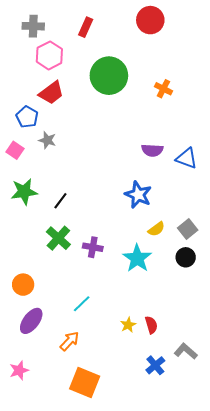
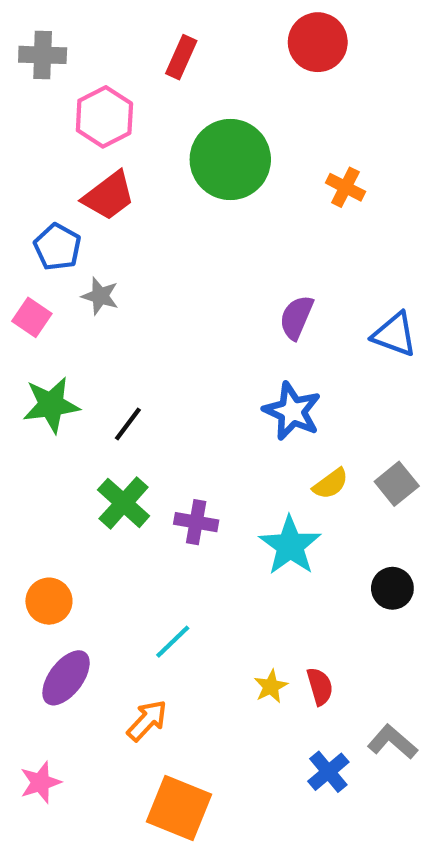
gray cross: (33, 26) -> (43, 55), moved
purple semicircle: (152, 150) -> (296, 317), moved, turned 110
black circle: (186, 257) -> (392, 588), moved

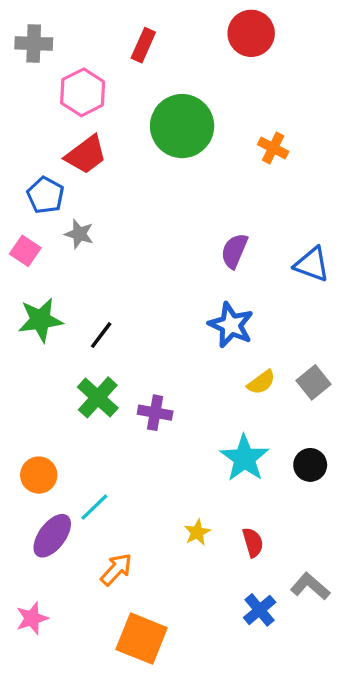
cyan star: (290, 546) -> (244, 458), moved
cyan line: (173, 642) -> (94, 507), moved
yellow star: (271, 686) -> (197, 532), moved

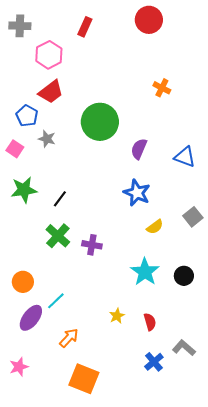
green circle: (182, 126) -> (100, 122), moved
gray square: (314, 382) -> (193, 217), moved

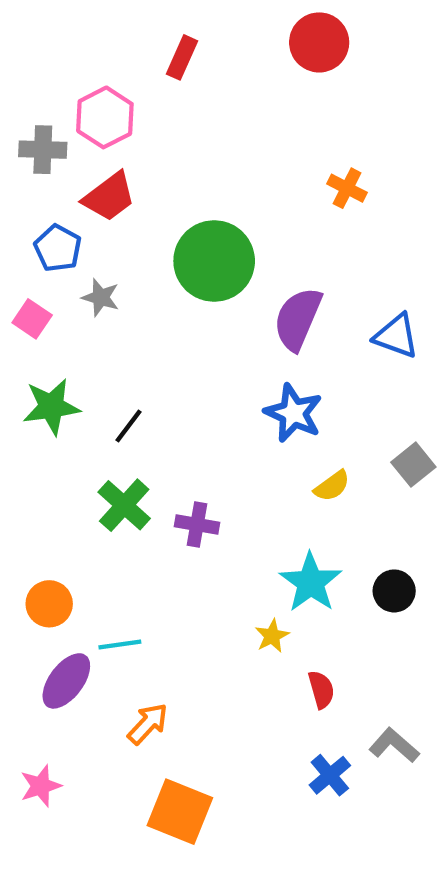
gray cross: (20, 26) -> (43, 150), moved
purple semicircle: (139, 149) -> (298, 319), size x1.4
cyan line: (56, 301) -> (120, 645), turned 36
yellow star: (117, 316) -> (272, 636), moved

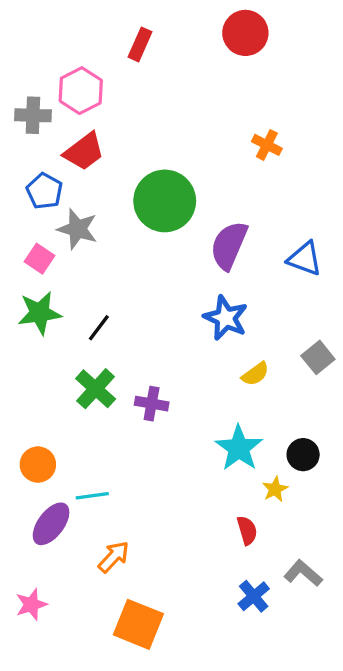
gray star: (101, 297) -> (77, 229), size x1.4
pink square: (32, 319) -> (40, 259), moved
yellow star: (272, 636) -> (275, 489), moved

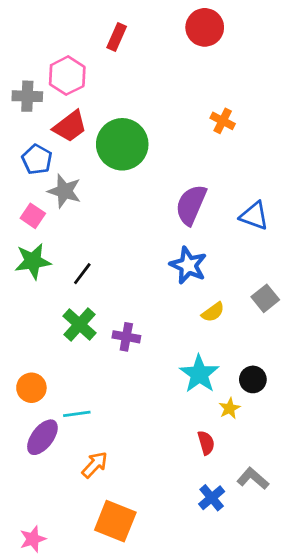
green circle: (165, 201) -> (122, 144), moved
pink star: (31, 605) -> (33, 539), moved

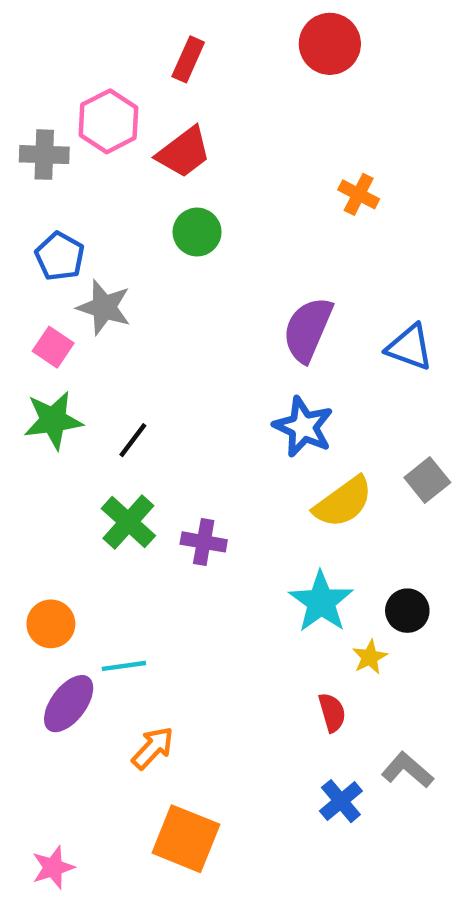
red trapezoid: (70, 126) -> (184, 152), moved
green circle: (122, 144) -> (197, 232), size x0.6
yellow semicircle: (213, 312) -> (343, 502), size x1.6

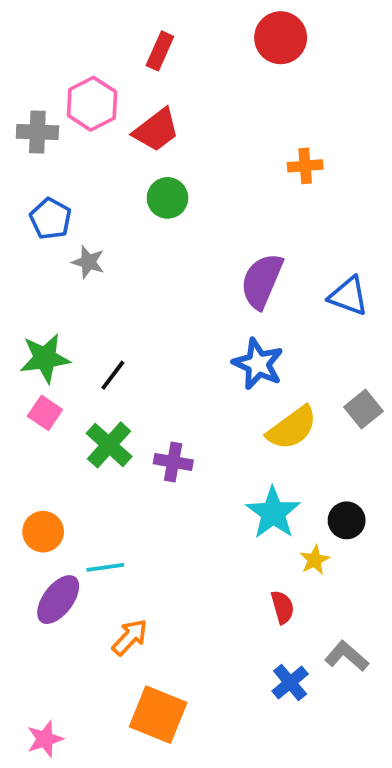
orange cross: (359, 194) -> (305, 166), turned -32
gray star: (104, 307) -> (88, 262), size x0.7
pink square: (53, 347) -> (45, 413), moved

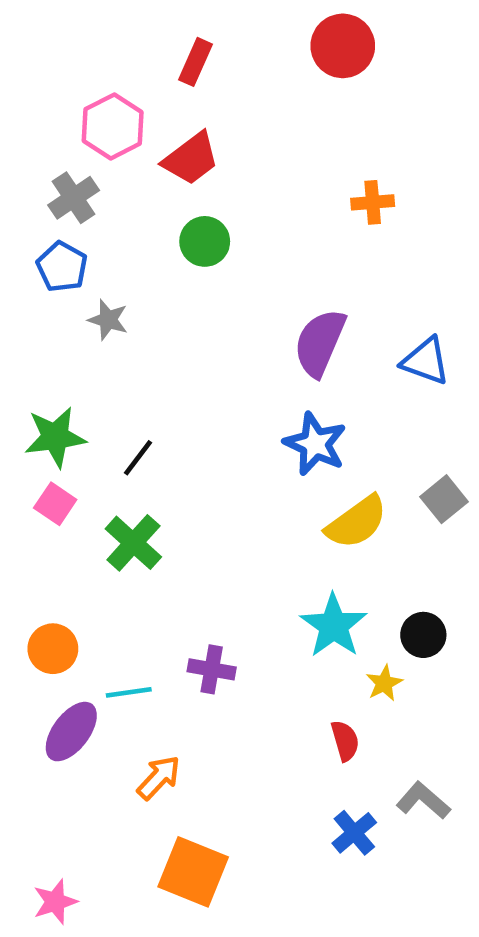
gray cross: (37, 132) -> (74, 198), moved, turned -36
purple cross: (173, 462) -> (212, 669), moved

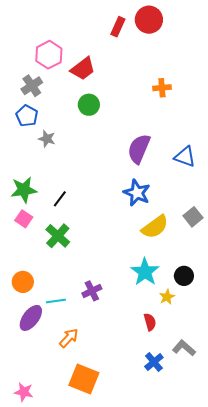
red rectangle: (196, 62) -> (118, 27), moved
purple cross: (212, 669) -> (92, 291), turned -36
pink star: (55, 902) -> (24, 392), turned 30

